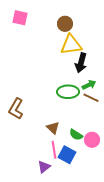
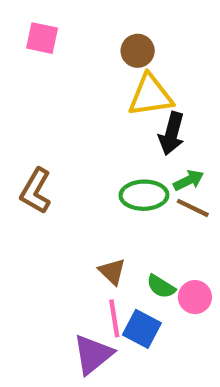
brown L-shape: (16, 109) -> (36, 191), moved
purple triangle: (44, 167) -> (93, 354), size x1.5

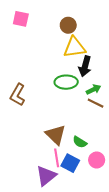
green ellipse: (144, 195) -> (66, 82), moved
brown triangle: (112, 272) -> (56, 135), size x1.5
pink circle: (195, 297) -> (97, 160), moved

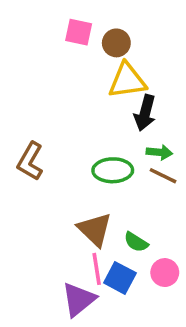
pink square: (21, 19) -> (79, 32), moved
green ellipse: (66, 82) -> (113, 170), moved
green arrow: (93, 89) -> (159, 152), turned 32

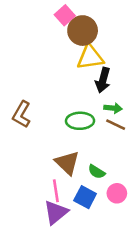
pink square: (79, 32) -> (65, 15), moved, turned 36
brown circle: (116, 43) -> (83, 31), size x1.5
pink line: (97, 269) -> (56, 191), moved

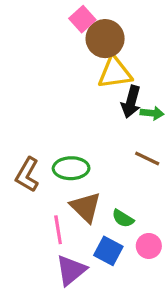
green arrow: (113, 108) -> (152, 113), moved
brown L-shape: (21, 114) -> (27, 175), moved
green ellipse: (80, 121) -> (71, 168), moved
pink line: (56, 191) -> (58, 230), moved

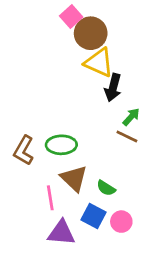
yellow triangle: (115, 73) -> (99, 63), turned 32
green arrow: (152, 113) -> (131, 117), moved, turned -54
pink circle: (149, 246) -> (121, 222), moved
purple triangle: (71, 270) -> (61, 233), turned 44

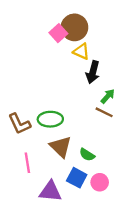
pink square: (71, 16) -> (58, 33), moved
yellow triangle: (99, 63) -> (81, 51), size x0.7
brown L-shape: (24, 150) -> (19, 124), turned -55
pink line: (50, 198) -> (27, 163), moved

